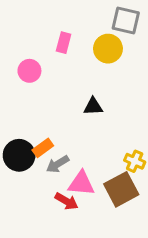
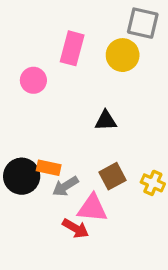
pink rectangle: (64, 43) -> (72, 48), size x1.4
orange rectangle: (43, 148) -> (49, 168), turned 48
brown square: (121, 189) -> (112, 176), moved, size x0.7

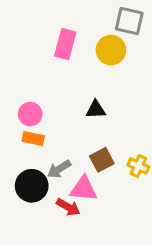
pink circle: (33, 80) -> (30, 114), moved
orange rectangle: (49, 168) -> (33, 138), moved
black circle: (22, 176) -> (32, 186), moved

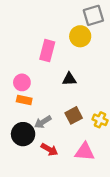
gray square: (129, 21) -> (93, 15), turned -30
pink rectangle: (65, 44) -> (47, 51), moved
pink triangle: (84, 189) -> (85, 152), moved

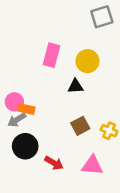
yellow circle: (80, 36) -> (87, 61), moved
pink circle: (22, 82) -> (14, 102), moved
gray arrow: (43, 122) -> (17, 120), moved

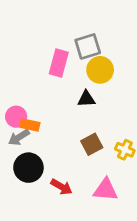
gray square: (102, 17) -> (88, 46), moved

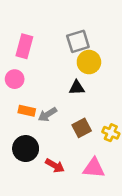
pink rectangle: (59, 63) -> (24, 46), moved
pink circle: (16, 117) -> (15, 79), moved
gray arrow: (19, 137) -> (48, 114), moved

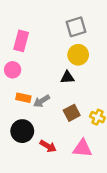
gray square: (78, 41) -> (76, 27), moved

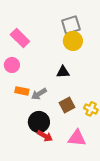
pink rectangle: (21, 41) -> (20, 38), turned -60
yellow circle: (78, 55) -> (73, 41), moved
black circle: (22, 131) -> (39, 122), moved

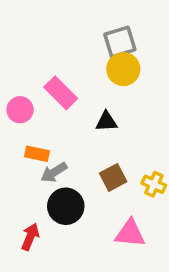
pink rectangle: (20, 38) -> (61, 93), moved
gray arrow: (39, 94) -> (54, 172), moved
red arrow: (45, 136) -> (30, 237), moved, turned -98

